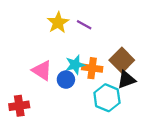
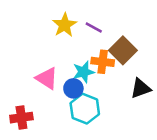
brown square: (122, 60) -> (123, 50), moved
orange cross: (92, 68) -> (103, 62), moved
cyan hexagon: (107, 98) -> (85, 109), moved

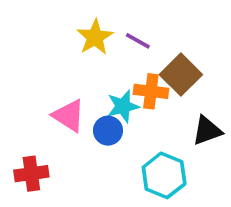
cyan hexagon: (85, 109) -> (164, 175), moved

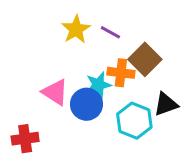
blue circle: (108, 131) -> (86, 104), size x1.4
cyan hexagon: (164, 175) -> (134, 121), moved

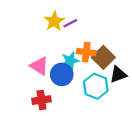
purple line: (110, 32) -> (70, 23), moved, turned -56
brown square: (145, 59) -> (103, 57), moved
red cross: (25, 139) -> (41, 100), moved

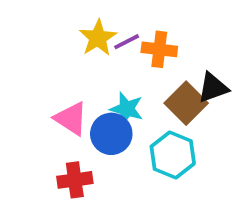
orange cross: (86, 52) -> (159, 49), moved
cyan star: (70, 61) -> (127, 109), turned 30
black triangle: (118, 74) -> (213, 88), moved

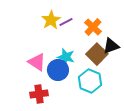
orange cross: (159, 49) -> (93, 27), moved, turned 36

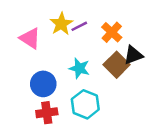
pink triangle: (37, 62) -> (30, 38), moved
blue circle: (58, 70) -> (43, 84), moved
cyan hexagon: (90, 81) -> (85, 104), moved

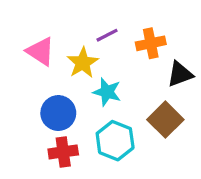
yellow star: (61, 24) -> (83, 63), moved
orange cross: (112, 32) -> (151, 43), turned 35
brown square: (117, 65) -> (165, 120), moved

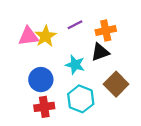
pink triangle: (40, 51) -> (28, 36), turned -40
yellow star: (83, 63) -> (45, 36), moved
black triangle: (180, 74) -> (100, 52), moved

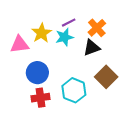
orange cross: (106, 31) -> (97, 28), turned -30
pink triangle: (28, 36) -> (20, 44), moved
cyan star: (75, 65) -> (64, 37), moved, turned -30

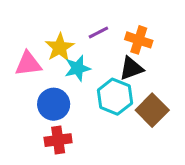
orange cross: (97, 28) -> (139, 40), turned -30
cyan star: (64, 37) -> (78, 68), moved
cyan hexagon: (74, 90) -> (115, 97), moved

